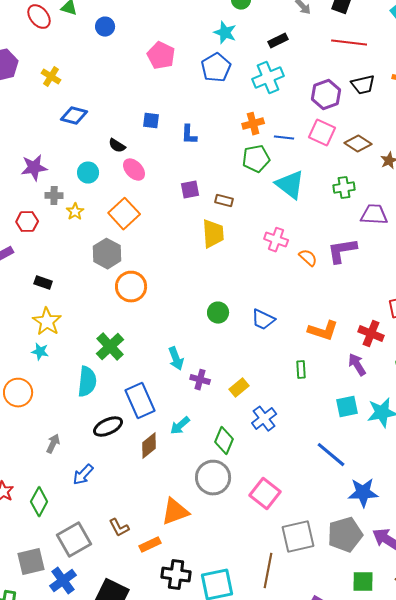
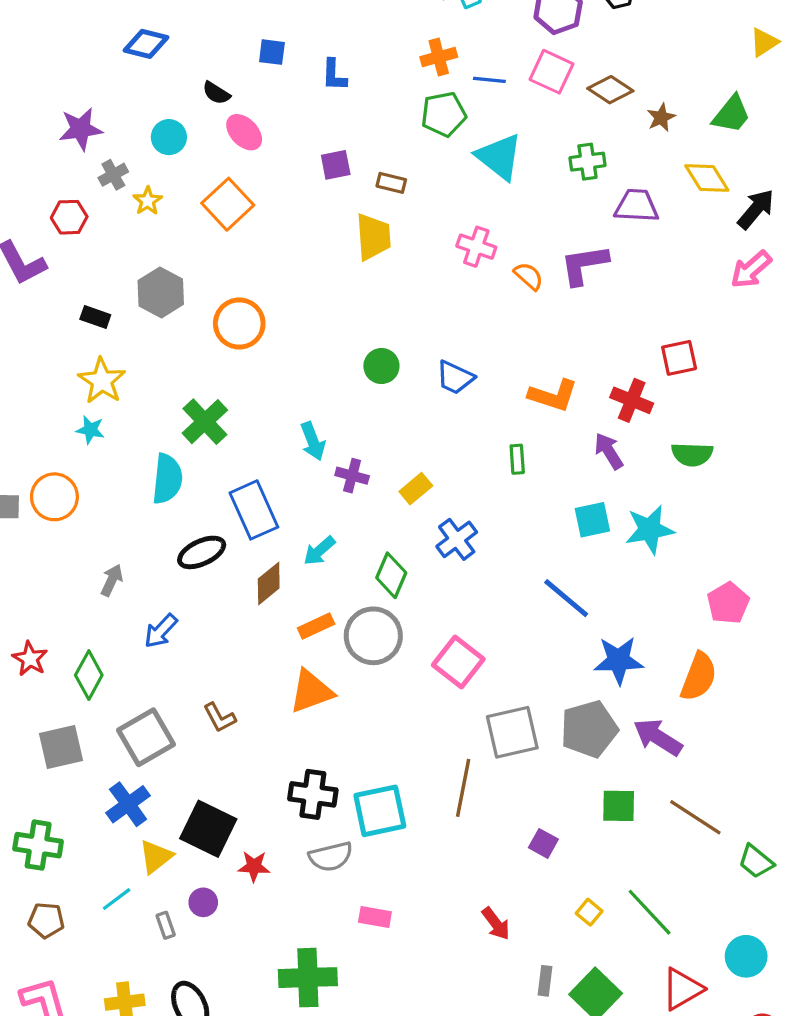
gray cross: (54, 196) -> (113, 175), turned -30
gray hexagon: (107, 254) -> (161, 292), moved
orange rectangle: (150, 545) -> (316, 626), moved
gray square: (31, 562) -> (61, 747), moved

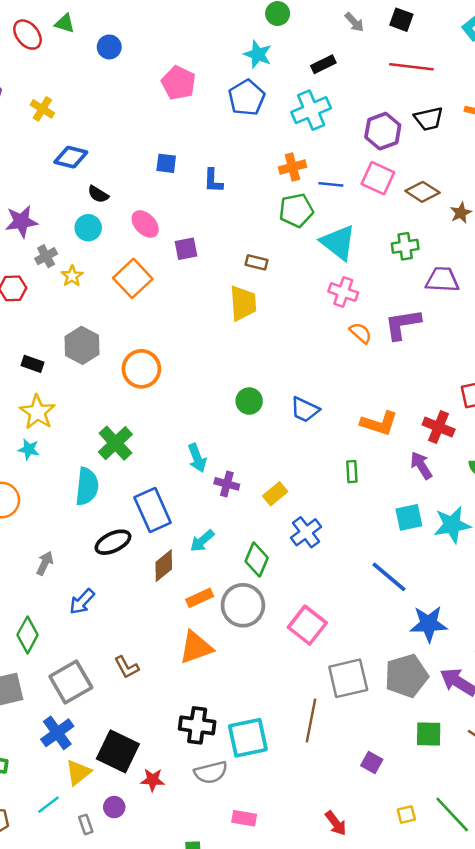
black semicircle: (216, 93) -> (98, 194), moved
purple square: (336, 165) -> (186, 249), moved
pink cross: (476, 247) -> (343, 292), moved
yellow square: (589, 912) -> (406, 815), turned 36

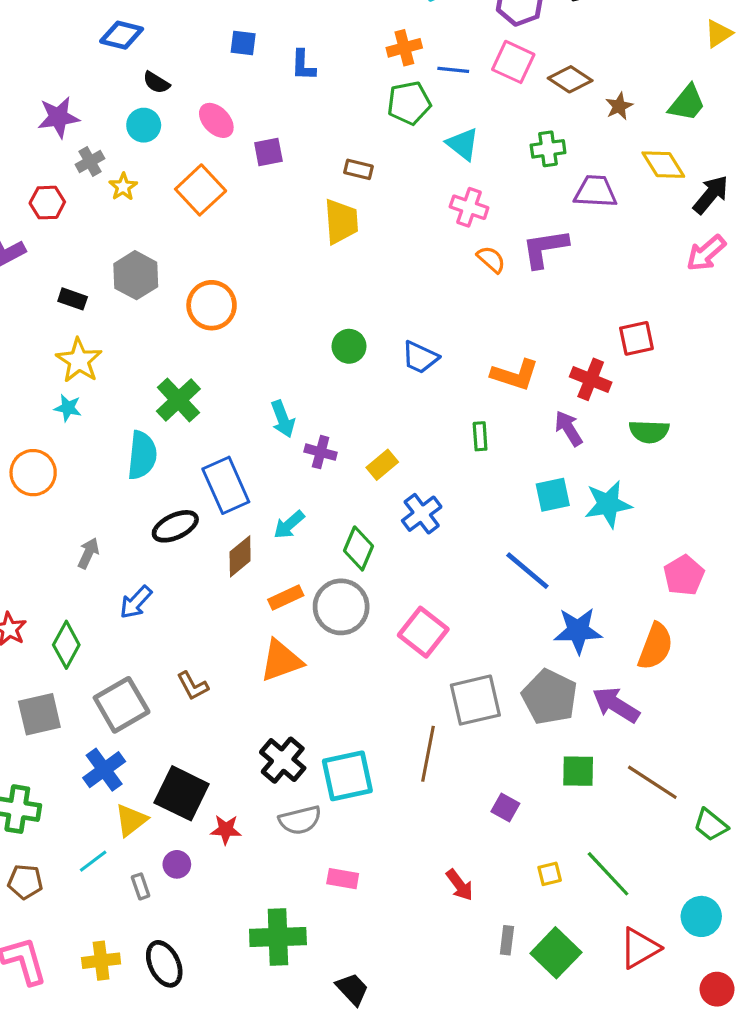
cyan triangle: (338, 243) -> (463, 144), size x0.7
gray pentagon: (406, 676) -> (550, 697), turned -30
black cross: (197, 725) -> (283, 760), turned 32

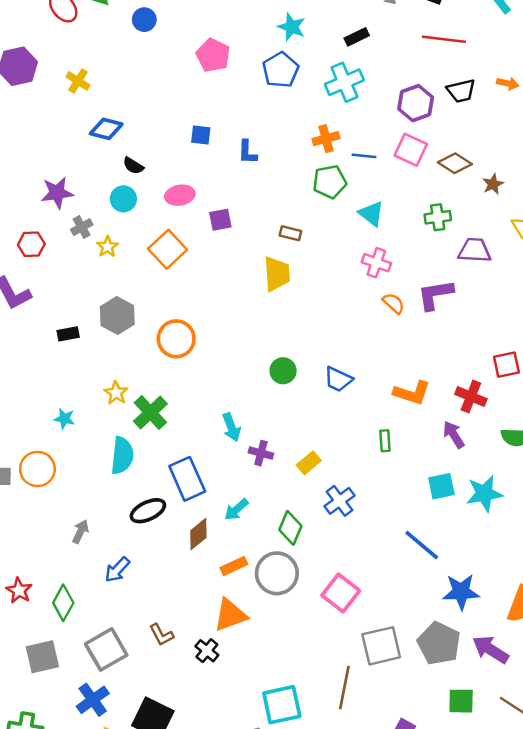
pink ellipse: (216, 120) -> (180, 195), turned -56
red hexagon: (47, 203) -> (31, 244), moved
black rectangle: (73, 299) -> (68, 334), turned -30
yellow star: (79, 360) -> (116, 393), moved, size x0.7
black cross: (283, 760) -> (207, 651), moved, size x0.7

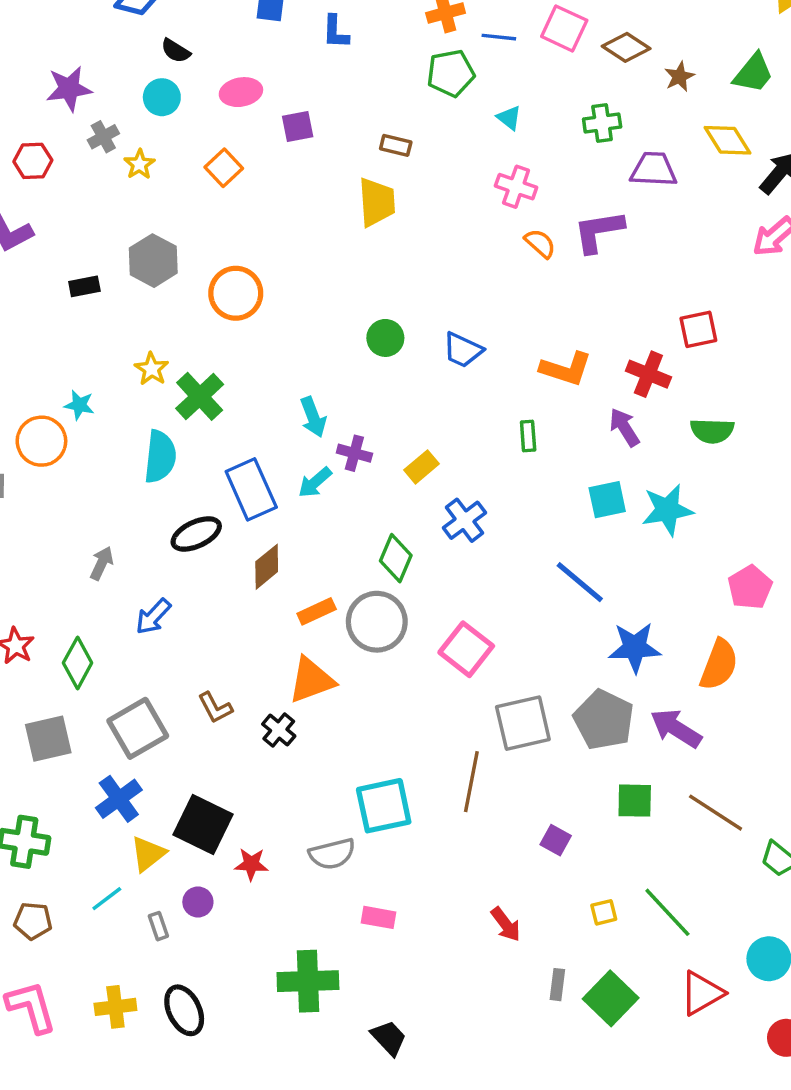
cyan triangle: (371, 214) -> (509, 118), size x0.7
orange square: (168, 249) -> (224, 168), size x0.7
orange circle: (37, 469) -> (41, 441), moved
cyan arrow: (236, 509) -> (315, 482), moved

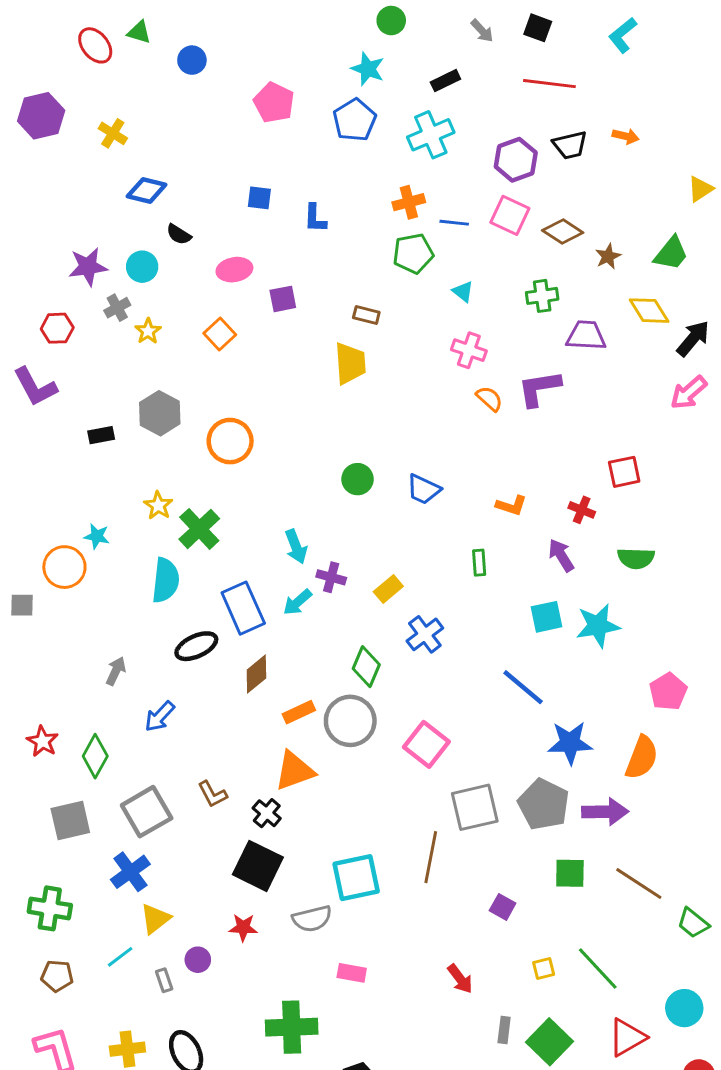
cyan circle: (162, 97) -> (142, 267), moved
orange L-shape: (566, 369) -> (511, 505), size x0.7
red cross: (648, 374) -> (582, 510), size x0.7
purple arrow: (676, 728) -> (605, 812), turned 147
black square: (203, 825) -> (258, 866), moved

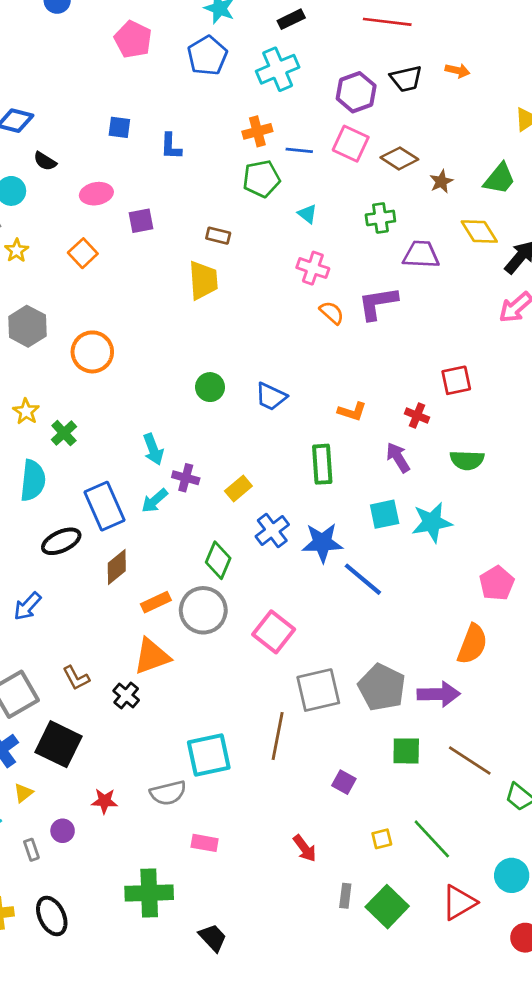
green cross: (199, 529) -> (64, 433), size x0.7
green rectangle: (479, 563) -> (322, 464), size x1.6
blue star: (570, 743) -> (322, 543), moved
black square: (258, 866) -> (59, 744), moved
yellow triangle: (155, 919) -> (23, 793), size x0.7

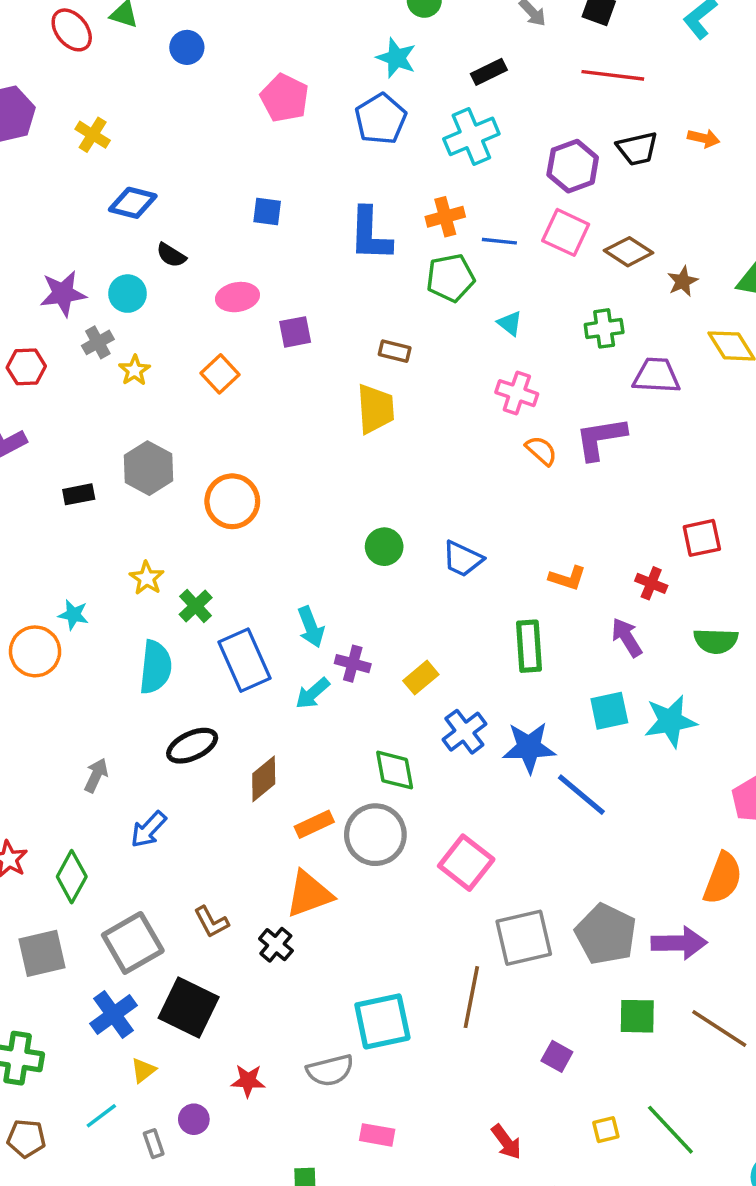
blue L-shape: (171, 146) -> (370, 234), moved, size x1.6
blue rectangle: (105, 506) -> (244, 660), moved
green diamond: (218, 560) -> (395, 770), turned -33

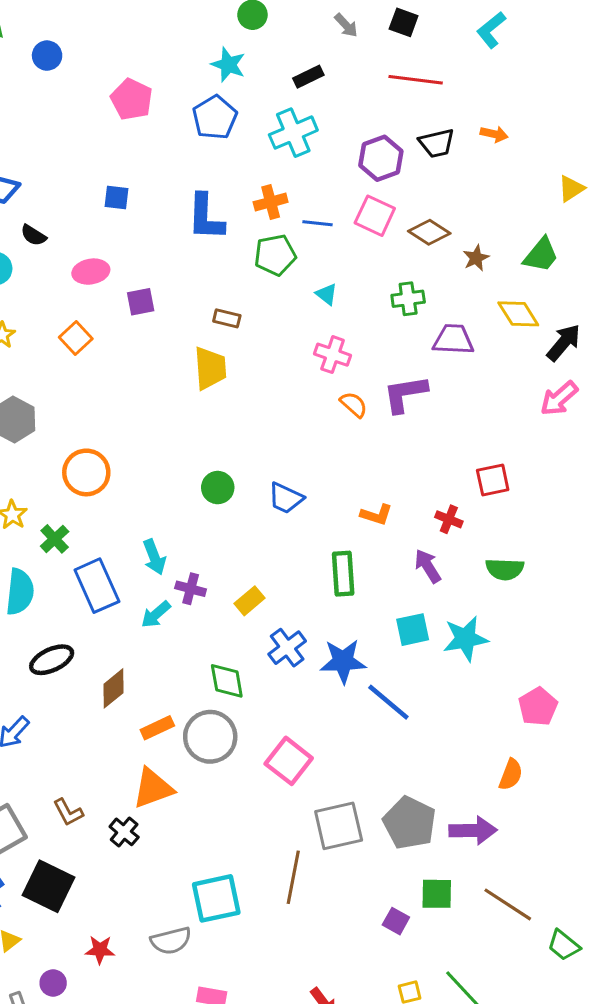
orange circle: (232, 501) -> (86, 472), moved
orange semicircle: (723, 878) -> (511, 775), size x0.7
purple square: (557, 1056) -> (396, 921), moved

